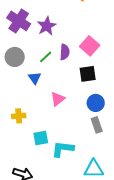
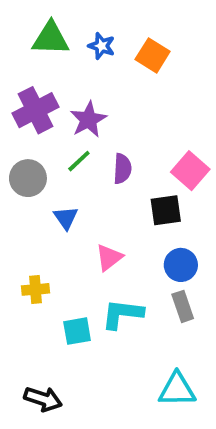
purple cross: (19, 21) -> (35, 110), turned 30
pink square: (90, 46) -> (190, 171), moved
green line: (46, 57) -> (79, 161), moved
cyan L-shape: (63, 149) -> (122, 314), moved

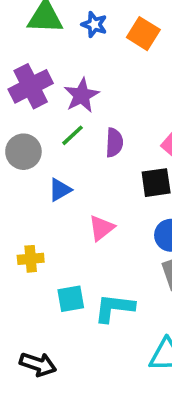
blue triangle: (66, 218) -> (60, 190), turned 35
cyan L-shape: (122, 314) -> (114, 308), moved

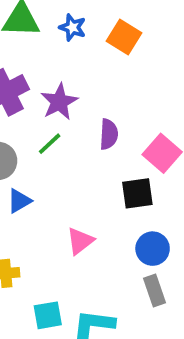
purple semicircle: (114, 143) -> (109, 134), moved
blue triangle: (60, 190) -> (19, 201), moved

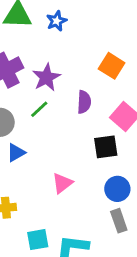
blue star: (73, 27) -> (57, 21), turned 30
orange square: (124, 37) -> (112, 66), moved

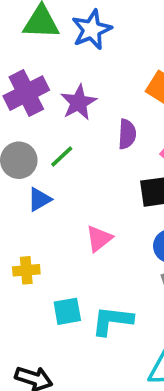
blue star: (57, 21) -> (92, 30), size x1.5
green line: (39, 109) -> (62, 156), moved

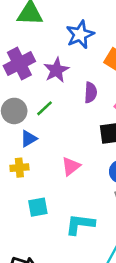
blue star: (92, 30) -> (80, 35), moved
yellow cross: (26, 270) -> (19, 168), moved
cyan square: (67, 311) -> (38, 207), moved

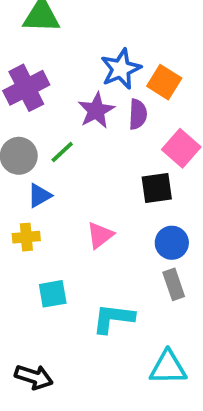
blue star: (80, 35) -> (121, 69), moved
purple star: (56, 70) -> (96, 110), moved
purple semicircle: (91, 93) -> (138, 114), moved

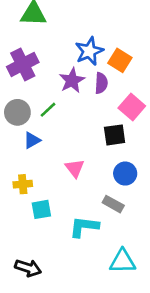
pink triangle: (100, 235) -> (75, 168), turned -30
yellow cross: (26, 237) -> (23, 184), moved
gray rectangle: (174, 284) -> (113, 204), moved, turned -42

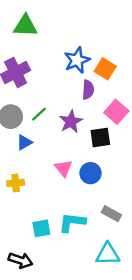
purple star: (72, 80) -> (71, 122), moved
blue circle: (125, 174) -> (90, 173), moved
gray rectangle: (113, 204) -> (111, 214), moved
cyan square: (41, 209) -> (41, 228), moved

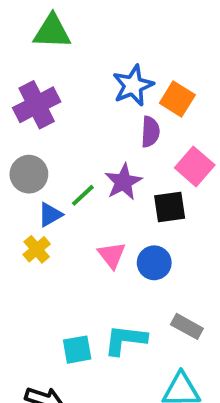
green line: (39, 114) -> (83, 195), moved
yellow cross: (16, 183) -> (37, 249), moved, turned -35

